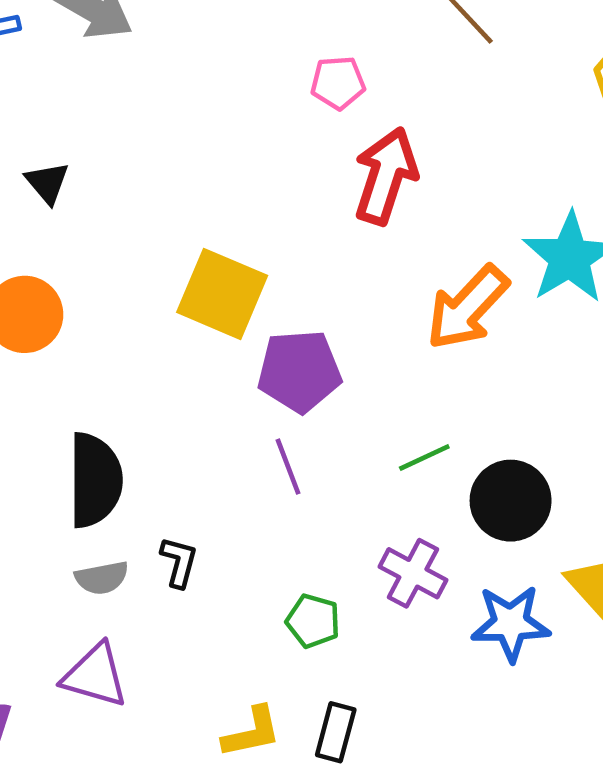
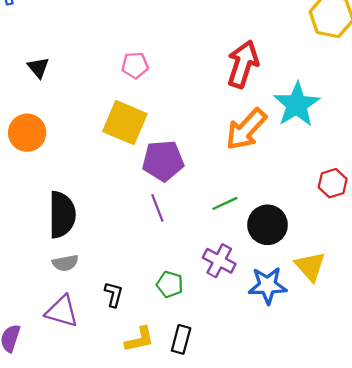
pink pentagon: (338, 83) -> (135, 65), moved
red arrow: (386, 176) -> (243, 64), moved
black L-shape: (179, 562) -> (114, 294), moved

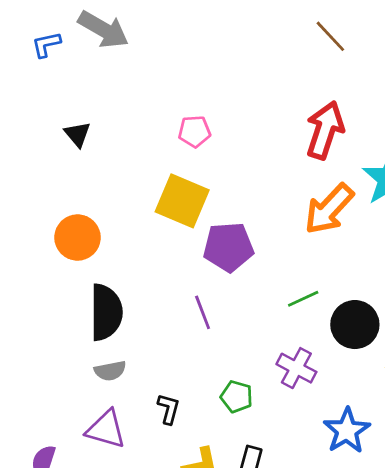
orange circle: (27, 133) -> (77, 238), moved
purple line: (157, 208) -> (203, 312), moved
blue star: (268, 285) -> (347, 431), moved, turned -30

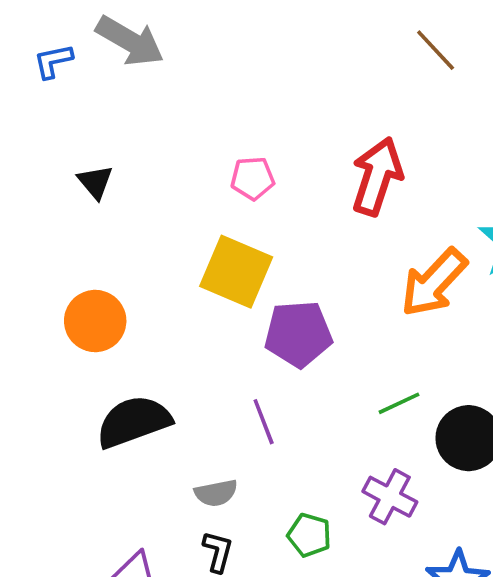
red arrow: (325, 130) -> (377, 176), moved
black semicircle: (106, 312) -> (134, 422), turned -110
gray semicircle: (110, 371) -> (216, 493), moved

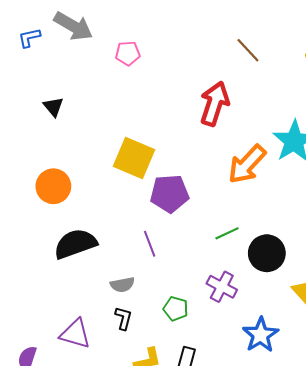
brown line: (436, 50) -> (248, 50), moved
pink pentagon: (253, 178) -> (128, 53), moved

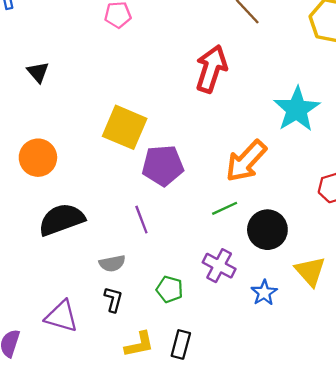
orange arrow: (247, 164) -> (246, 161), moved
blue star: (261, 335) -> (264, 293), moved, size x0.7

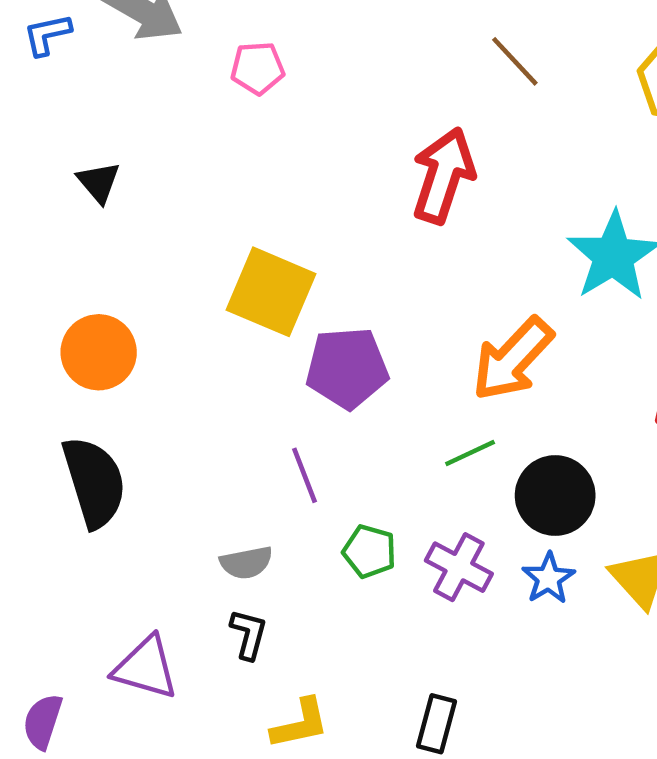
black semicircle: (62, 220) -> (94, 482), moved, turned 93
green pentagon: (170, 289) -> (369, 551), moved
blue star: (264, 293) -> (548, 578), moved
black rectangle: (181, 344) -> (437, 724), moved

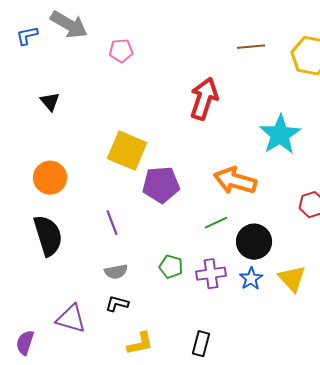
brown line: (515, 61) -> (251, 47), moved, turned -52
orange arrow: (513, 359) -> (235, 181), turned 63
purple line: (305, 475) -> (112, 223), moved
purple cross: (459, 567) -> (211, 274), turned -36
black L-shape: (249, 634) -> (117, 304), turned -90

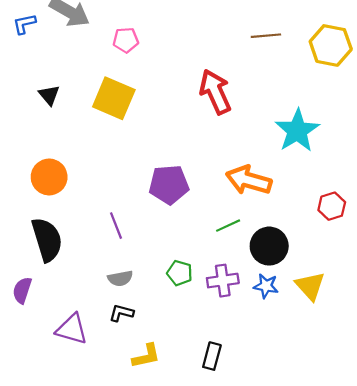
red arrow: (204, 99) -> (215, 92), turned -42
yellow square: (127, 151) -> (114, 98), moved
blue star: (251, 279) -> (266, 286), turned -30
purple semicircle: (25, 343) -> (22, 290), moved

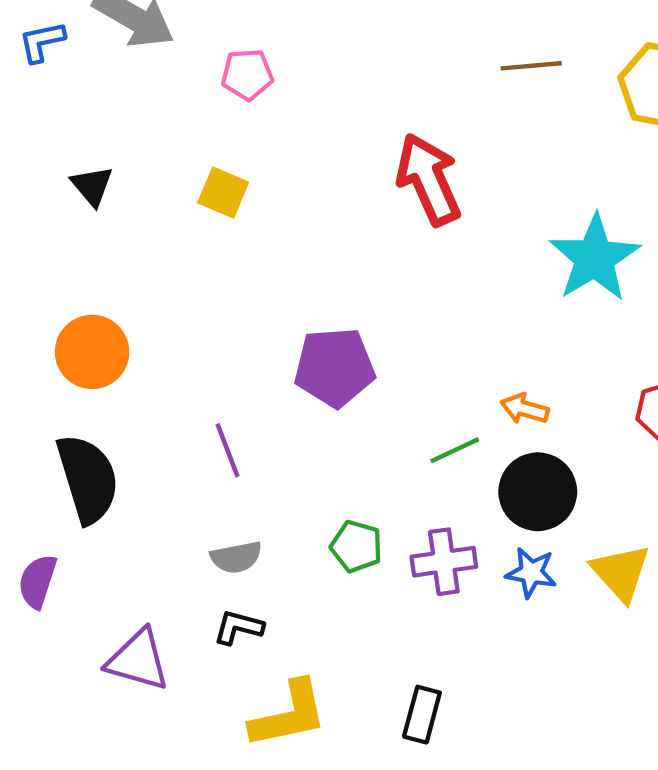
yellow square: (114, 98) -> (223, 192), size x0.6
orange arrow: (249, 180) -> (525, 409), moved, size x0.5
yellow L-shape: (146, 356) -> (289, 715), size x1.4

